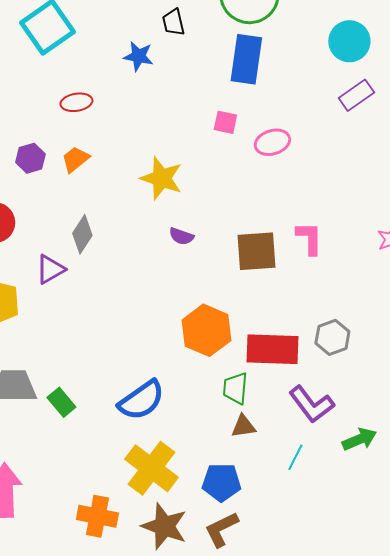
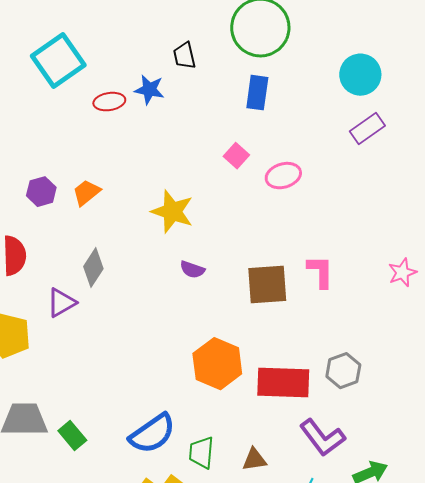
blue rectangle: (246, 59) -> (257, 93), size x0.7
red ellipse: (76, 102) -> (109, 102), moved
pink square: (225, 122) -> (236, 156), turned 30
green trapezoid: (235, 388) -> (201, 453), moved

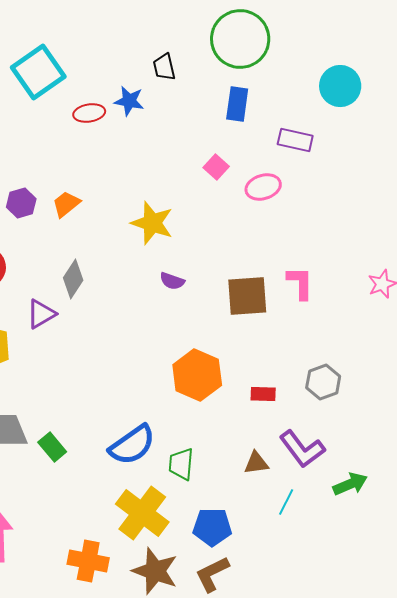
purple rectangle: (367, 129) -> (295, 140), moved, turned 48
red rectangle: (283, 383) -> (263, 394), size x0.5
brown triangle: (254, 460) -> (256, 463), moved

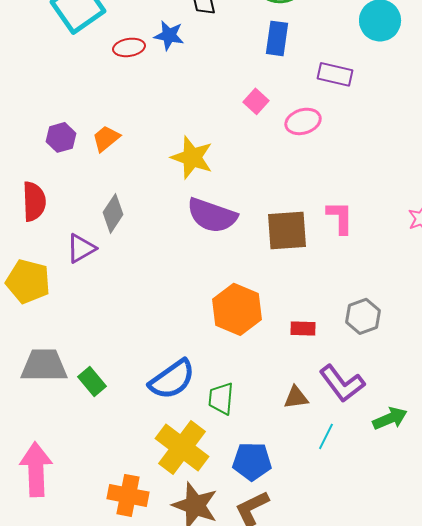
purple semicircle: (172, 281) -> (212, 215), size x2.0

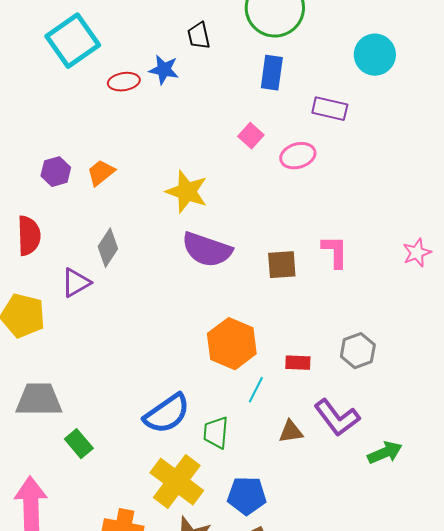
brown square: (287, 230) -> (282, 265), size x0.7
green rectangle: (92, 381) -> (79, 444), moved
cyan line: (326, 436) -> (256, 390), moved

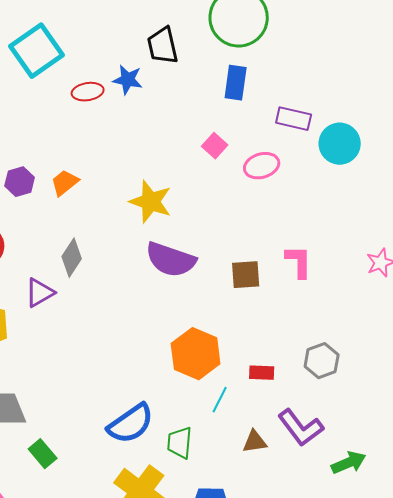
black trapezoid: (199, 36) -> (163, 46), size x1.4
cyan circle: (375, 55) -> (340, 144), moved

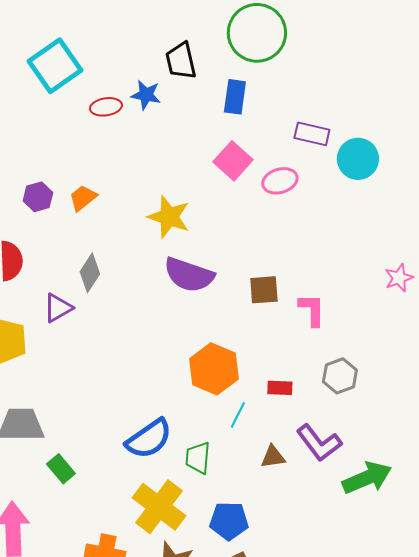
blue rectangle: (236, 83) -> (235, 97), moved
pink square: (215, 146) -> (233, 161), size x1.5
pink L-shape: (299, 262) -> (312, 310), moved
green arrow: (349, 463) -> (367, 478), size x1.4

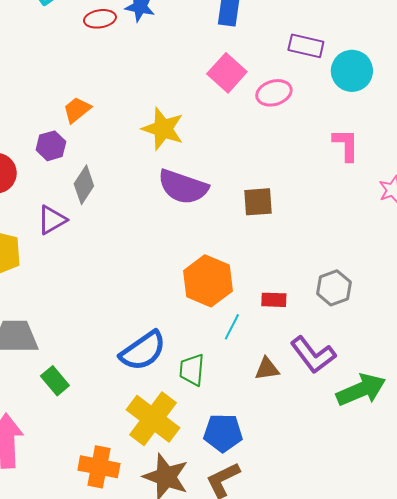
purple hexagon: (38, 197) -> (51, 146), moved
pink L-shape: (312, 310) -> (346, 145), moved

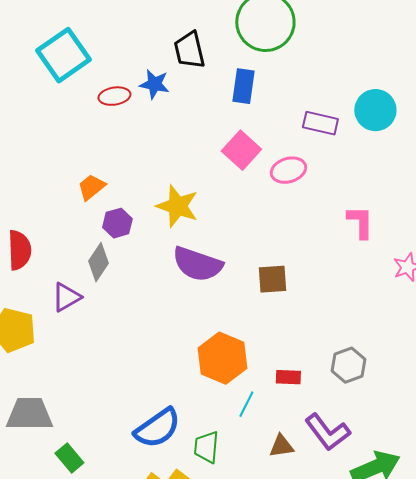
cyan circle: (352, 71) -> (375, 110), moved
purple hexagon: (51, 146) -> (117, 223), moved

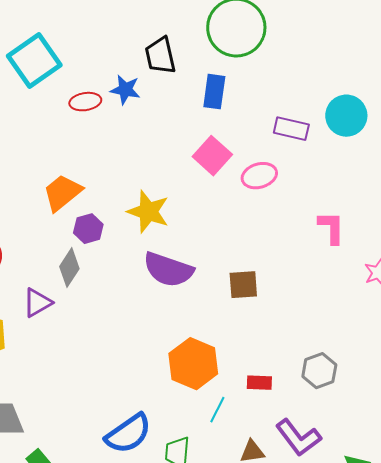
orange trapezoid: (91, 187) -> (62, 193), size x1.4

